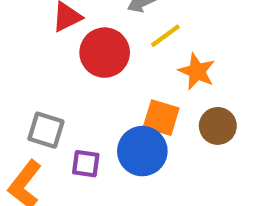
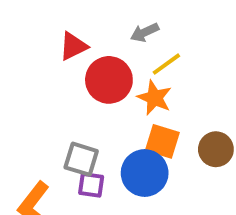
orange star: (197, 71) -> (155, 98), moved
gray square: (46, 130) -> (81, 159), moved

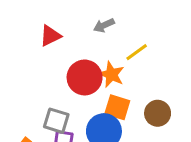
yellow line: (166, 64) -> (137, 52), moved
red circle: (109, 80) -> (85, 77), moved

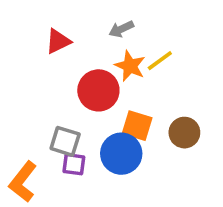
orange star: (111, 75) -> (130, 66), moved

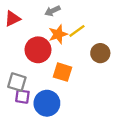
orange star: (130, 66) -> (58, 34), turned 30
brown circle: (184, 133) -> (100, 53), moved
blue circle: (121, 154) -> (47, 103), moved

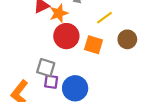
orange star: (58, 34) -> (59, 13), moved
orange square: (62, 72) -> (94, 45), moved

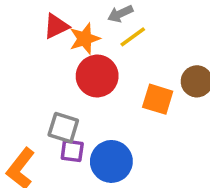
yellow line: (104, 18) -> (133, 37), moved
orange square: (94, 45) -> (158, 99), moved

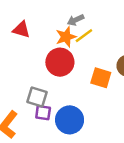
red triangle: (56, 26) -> (21, 30), moved, turned 42
orange star: (85, 39) -> (66, 37), moved

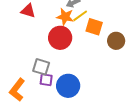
orange star: (66, 37) -> (65, 17), turned 30
orange square: (101, 78) -> (94, 27), moved

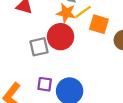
gray square: (41, 67) -> (39, 47), moved, turned -30

